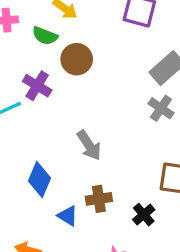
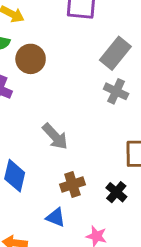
blue triangle: (68, 216) -> (56, 217), moved

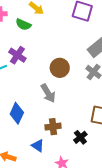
brown circle: (31, 59) -> (60, 68), moved

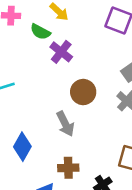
purple cross: (17, 55) -> (61, 52), moved

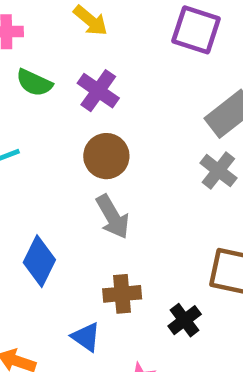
green semicircle: (40, 32) -> (34, 83), moved
brown circle: (83, 92) -> (106, 156), moved

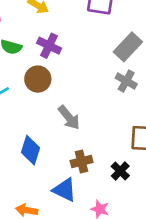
brown circle: (106, 156) -> (38, 79), moved
blue triangle: (86, 337) -> (65, 190), size x1.4

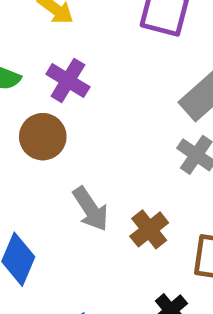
brown cross: (82, 162) -> (149, 229), moved, turned -30

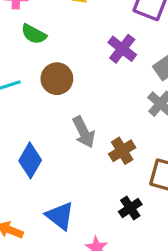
purple cross: (68, 80) -> (122, 49), moved

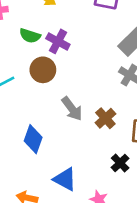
green semicircle: (34, 34) -> (30, 36), moved
purple cross: (122, 49) -> (58, 41), moved

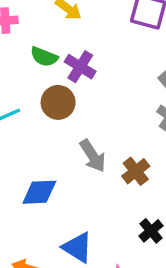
blue diamond: (33, 139) -> (39, 192), turned 64

